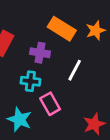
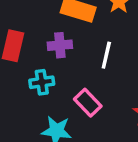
cyan cross: (30, 81) -> (42, 82), moved

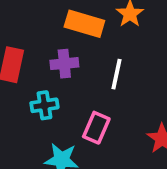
pink rectangle: (88, 103) -> (96, 128), turned 68

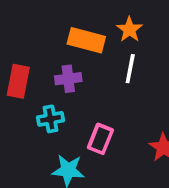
white line: (117, 74) -> (130, 69), moved

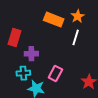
purple cross: (68, 79) -> (31, 54), moved
cyan cross: (50, 119) -> (23, 73), moved

